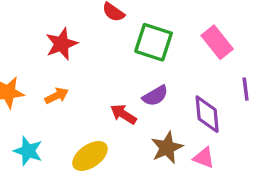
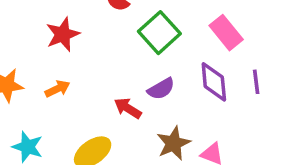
green square: (154, 42) -> (159, 33), turned 30
purple diamond: (207, 114) -> (214, 82), moved

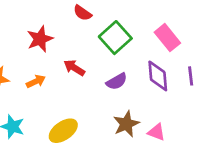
red arrow: (128, 108) -> (74, 68), moved

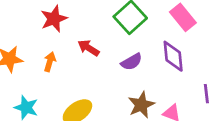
purple line: (191, 76) -> (206, 94), moved
orange arrow: (36, 81) -> (50, 62), turned -48

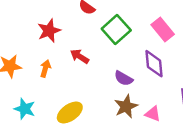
purple semicircle: (132, 62) -> (124, 78), moved, turned 60

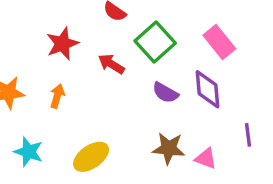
red arrow: (80, 56) -> (111, 64), moved
purple semicircle: (124, 78) -> (165, 93), moved
brown star: (126, 106) -> (169, 148), turned 30

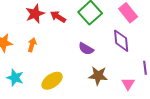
red arrow: (111, 64) -> (58, 17), moved
purple semicircle: (165, 93) -> (86, 49), moved
pink triangle: (206, 158) -> (128, 84), moved, turned 40

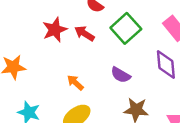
orange arrow: (32, 45) -> (75, 83), moved, turned -64

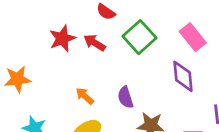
purple semicircle: (121, 75) -> (125, 97), moved, turned 42

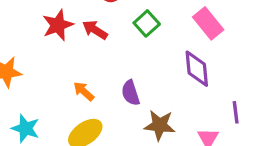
green square: (139, 37) -> (147, 23), size x0.7

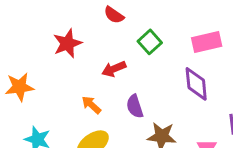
pink rectangle: (208, 23) -> (207, 42), turned -64
red arrow: (95, 30) -> (114, 69), moved, turned -55

